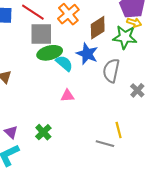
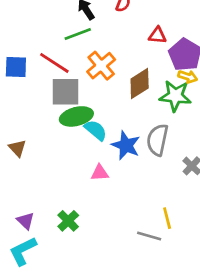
blue star: (87, 54) -> (126, 145), moved

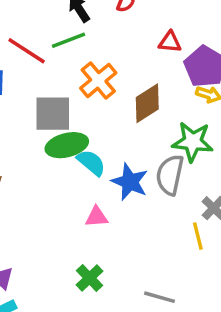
red line: (54, 63) -> (27, 51), moved
green star: (175, 96) -> (193, 142), moved
yellow line: (167, 218) -> (198, 236), moved
green cross: (68, 221) -> (90, 278), moved

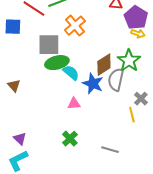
brown diamond: (147, 103) -> (104, 65), moved
green star: (193, 142) -> (129, 61), turned 30

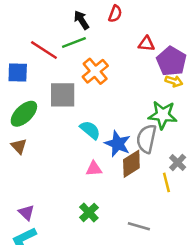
green star: (129, 61) -> (163, 115), turned -30
green ellipse: (57, 63) -> (24, 114), moved, turned -30
brown diamond: (104, 65) -> (131, 164), moved

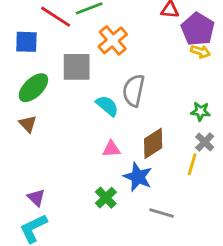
green star: (163, 115) -> (200, 111), moved, size x0.6
gray semicircle: (146, 139) -> (134, 90), moved
blue star: (118, 144) -> (138, 177), moved
yellow line: (166, 182) -> (192, 164), turned 30

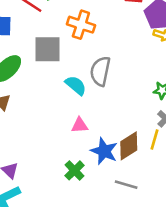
orange cross: (113, 40) -> (81, 25), turned -32
brown diamond: (153, 143) -> (129, 146), moved

